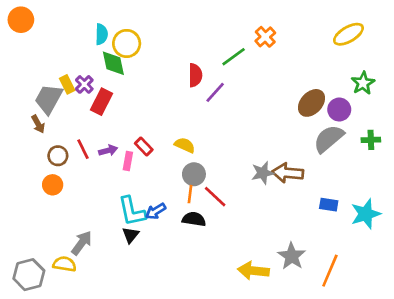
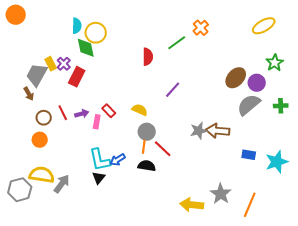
purple line: (215, 92) -> (173, 90), moved
yellow semicircle: (64, 264) -> (42, 175), moved, size x1.4
gray hexagon: (29, 275) -> (20, 190), moved

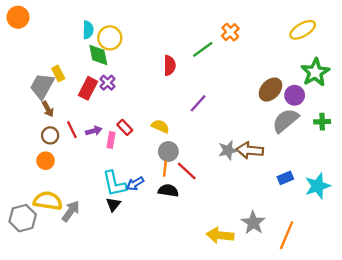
green star: (275, 63) -> (315, 72), size x1.4
purple cross: (64, 64) -> (108, 83), moved
brown arrow: (29, 94) -> (48, 109), moved
blue rectangle: (249, 155) -> (285, 178), turned -32

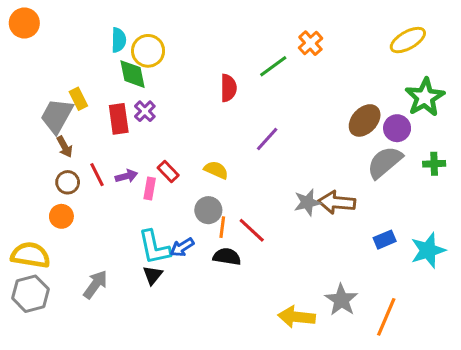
red rectangle: (88, 88) -> (119, 119), turned -35
gray circle: (168, 151) -> (208, 210), moved
yellow semicircle: (48, 201) -> (30, 255), moved

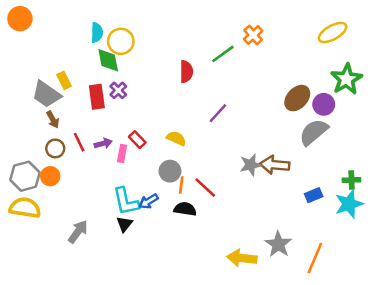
gray trapezoid: (57, 116) -> (46, 94), turned -84
green cross: (434, 164) -> (351, 180), moved
gray hexagon: (30, 294) -> (25, 176), moved

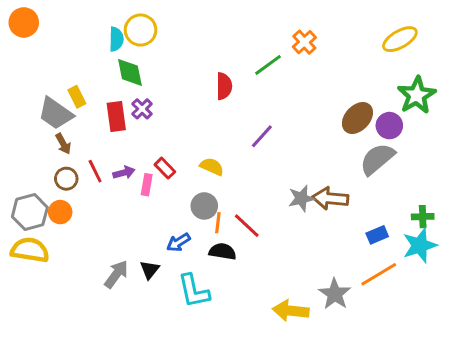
yellow circle: (121, 41) -> (141, 30), moved
cyan L-shape: (126, 201) -> (194, 291), moved
gray arrow: (78, 232) -> (116, 274), moved
orange line: (315, 258) -> (379, 274), moved, turned 36

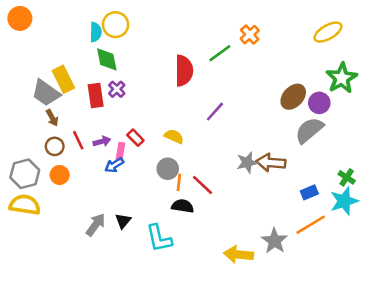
red semicircle: (224, 86) -> (184, 71), size x1.4
yellow rectangle: (77, 97) -> (63, 79), size x1.5
orange circle: (60, 212) -> (60, 175), moved
green cross: (423, 217) -> (347, 177), turned 35
blue arrow: (178, 242) -> (114, 165), moved

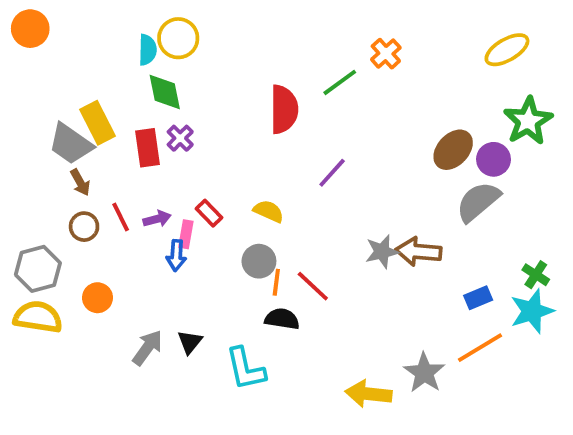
blue arrow: (114, 165) -> (176, 255), turned -54
orange circle: (60, 175) -> (97, 298), moved

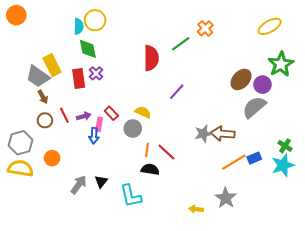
gray circle: (259, 261) -> (133, 129), moved
orange line: (480, 348) -> (234, 162), moved
yellow arrow: (369, 394) -> (196, 209), size x0.6

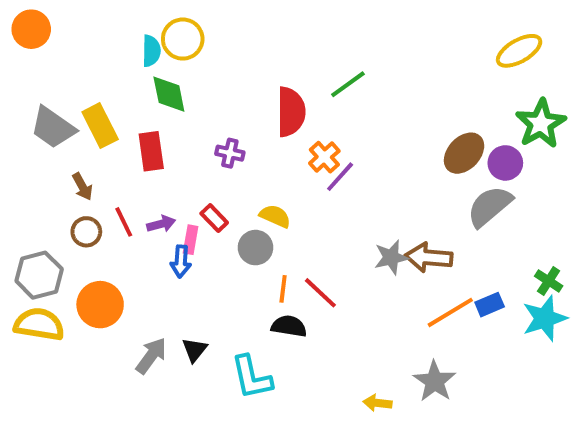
orange cross: (205, 28) -> (324, 157), moved
purple cross: (96, 73) -> (230, 153), moved, turned -32
gray trapezoid: (38, 76) -> (53, 128), moved
orange circle: (52, 158) -> (100, 305), size x1.5

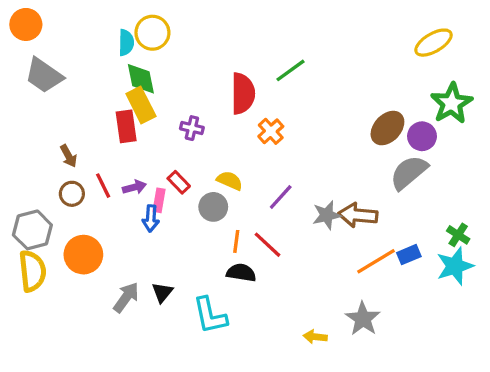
yellow rectangle: (100, 126) -> (141, 105), moved
gray trapezoid: (53, 128) -> (44, 75), moved
purple line: (340, 177) -> (281, 197), moved
yellow semicircle: (39, 324) -> (32, 271), turned 75

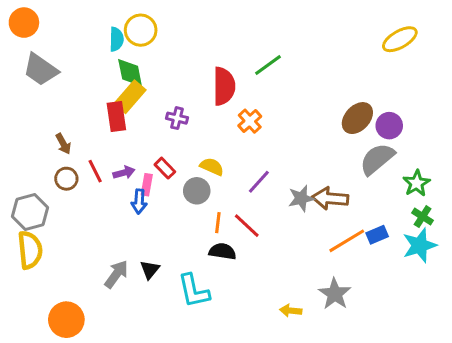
green star: (452, 103) -> (417, 183), moved, size x0.7
yellow rectangle: (141, 105) -> (130, 97), turned 68
orange circle: (83, 255) -> (66, 320), moved

